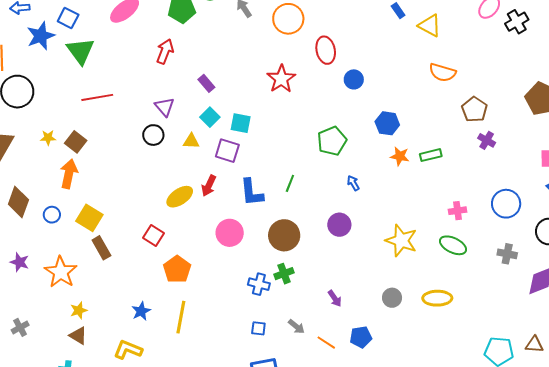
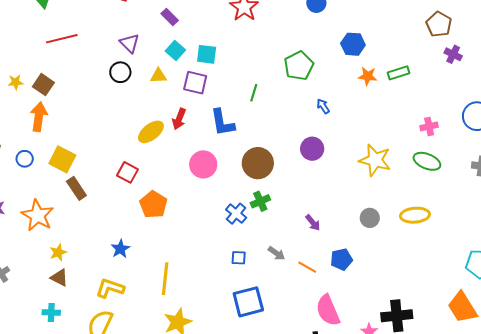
green line: (290, 183) -> (254, 93), moved
blue cross: (259, 284) -> (236, 214), turned 30
yellow line: (181, 317) -> (165, 279), moved

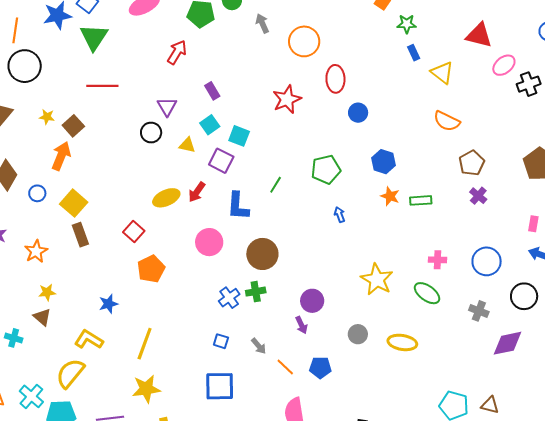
purple circle: (312, 149) -> (312, 301), moved
orange star: (37, 215) -> (36, 251), size x0.7
cyan cross: (51, 312) -> (14, 338), moved

